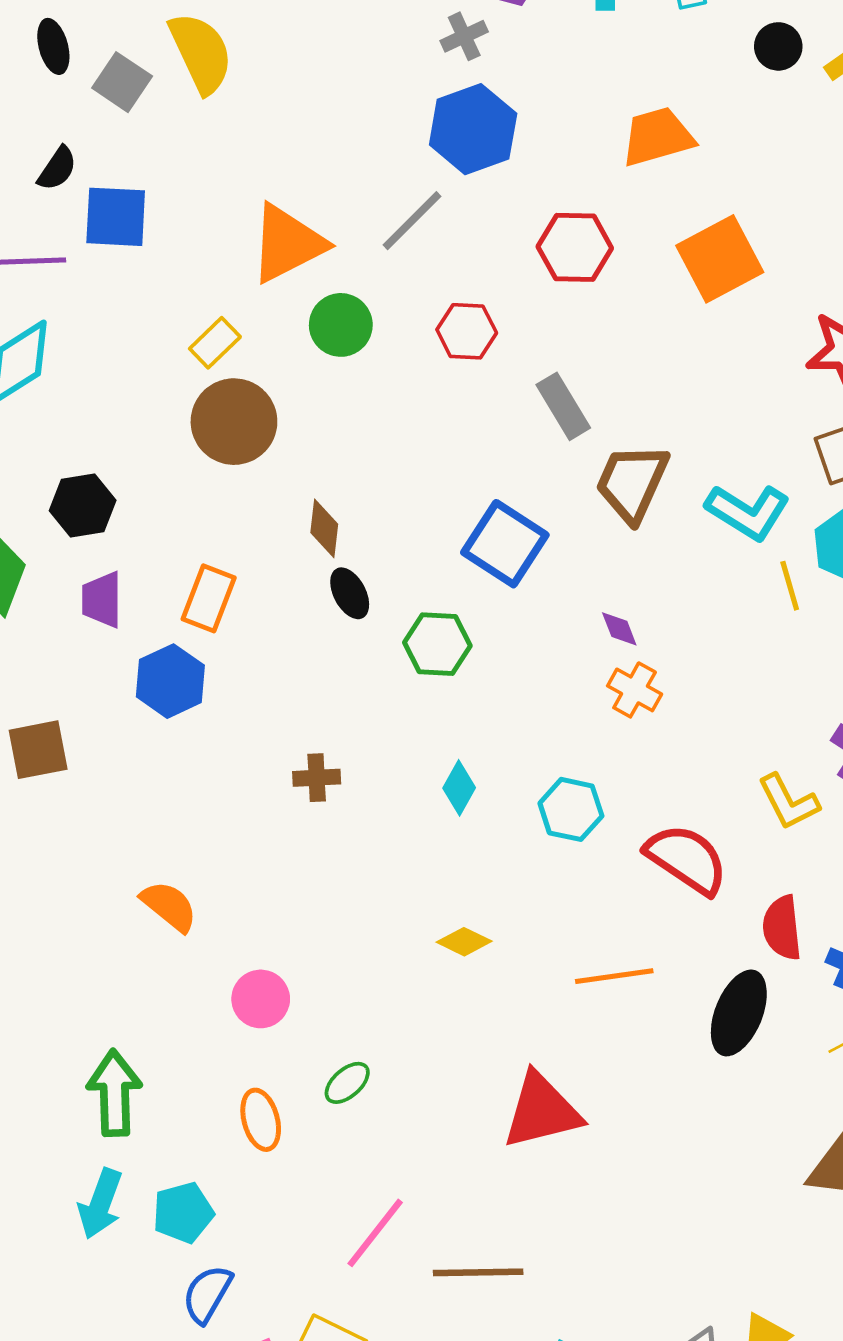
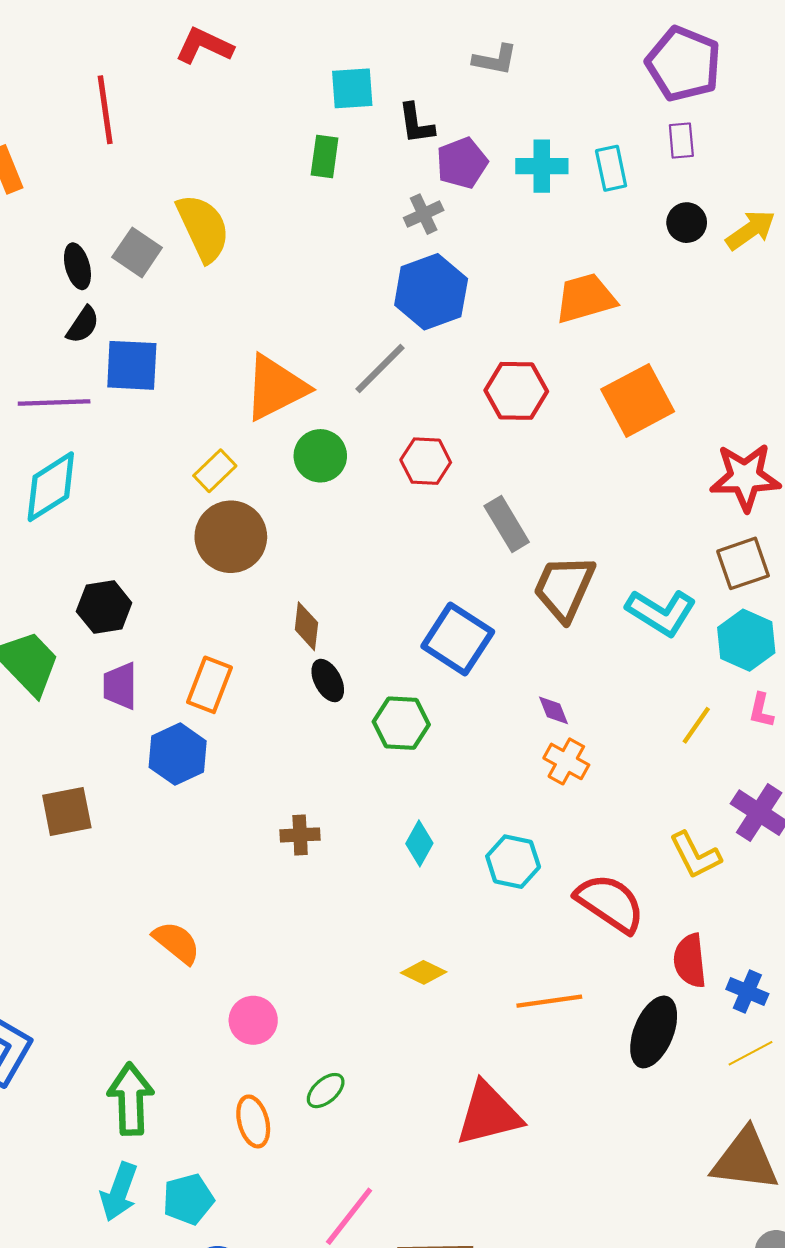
black ellipse: (53, 46) -> (77, 266), moved
yellow line: (790, 586) -> (696, 725), moved, turned 51

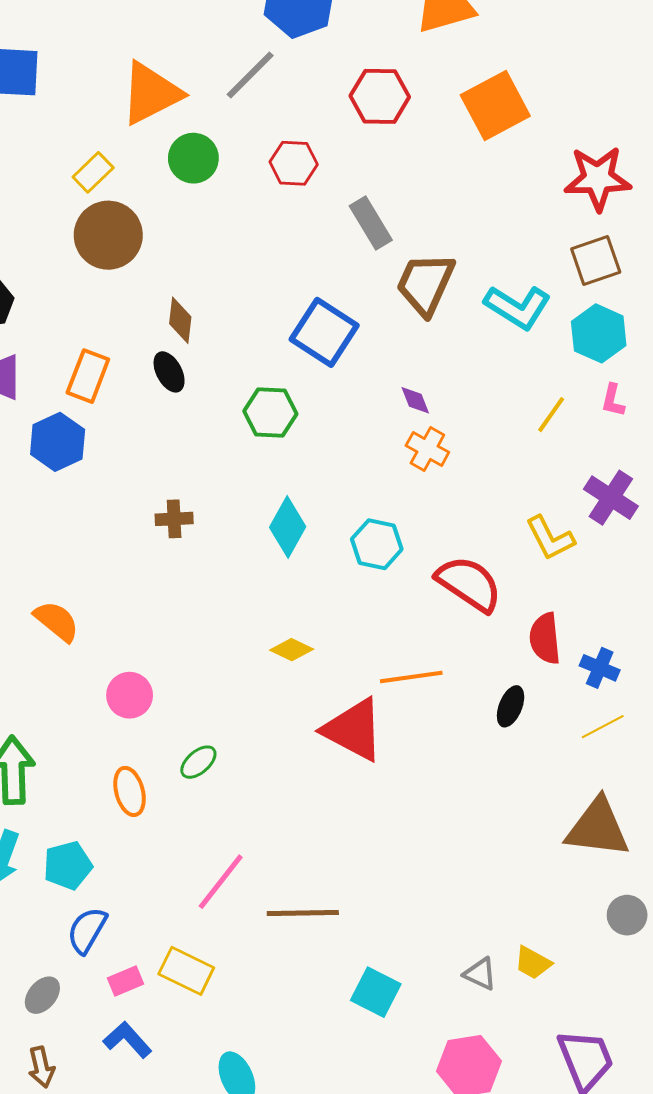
black ellipse: (328, 681) -> (169, 372), moved
cyan diamond: (419, 843) -> (288, 527), size x1.4
black ellipse: (654, 1032) -> (511, 706), size x0.6
red triangle: (489, 1114) -> (353, 730), moved, turned 42

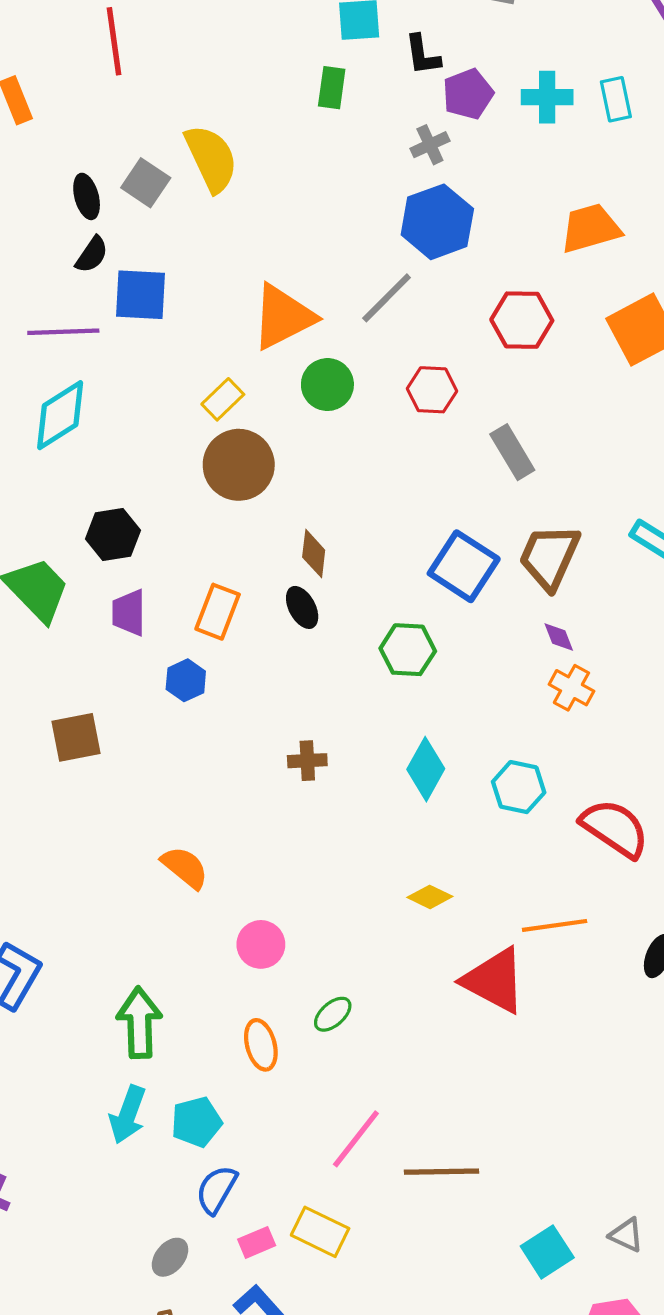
brown trapezoid: (425, 284) -> (549, 557), moved
blue hexagon: (58, 442) -> (186, 680), size x0.7
cyan square: (376, 992) -> (547, 1252), moved, turned 30

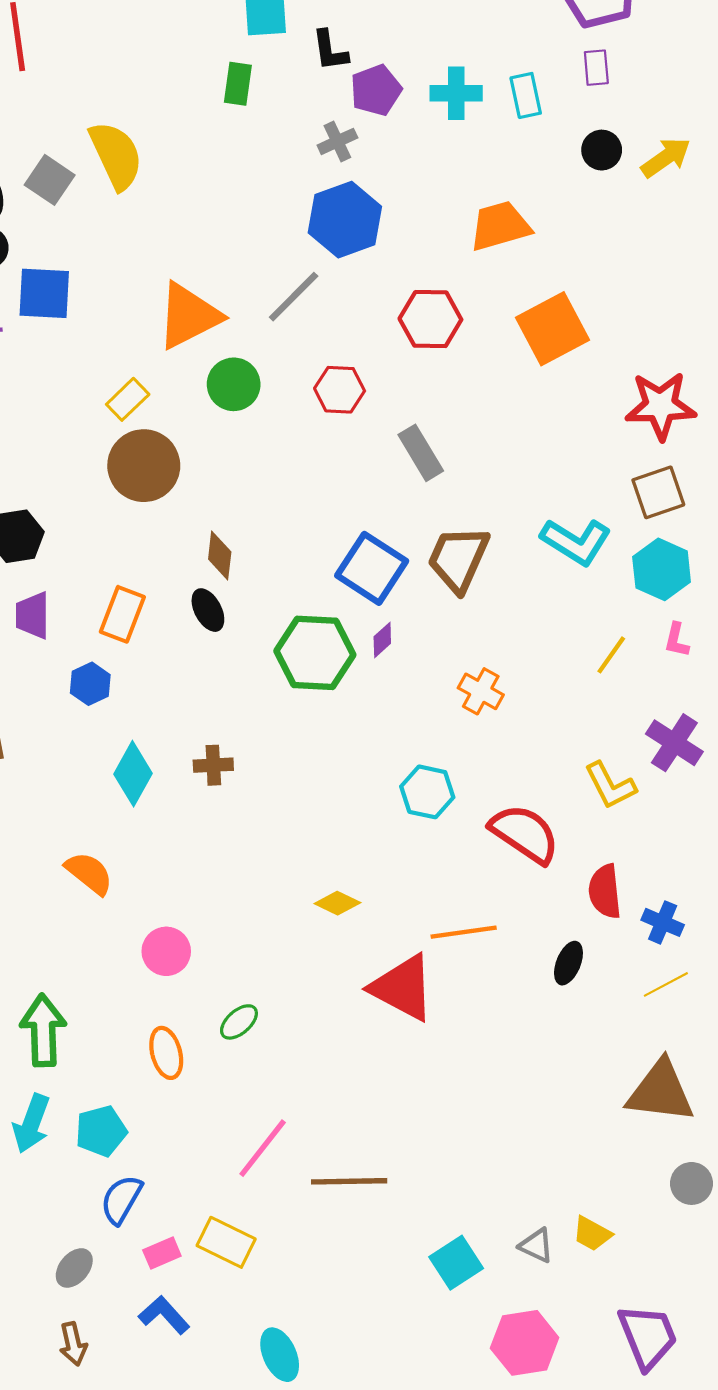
purple diamond: (559, 637) -> (382, 640), moved, turned 69
green hexagon: (408, 650) -> (315, 653), size x1.4
cyan diamond: (426, 769) -> (133, 774), moved

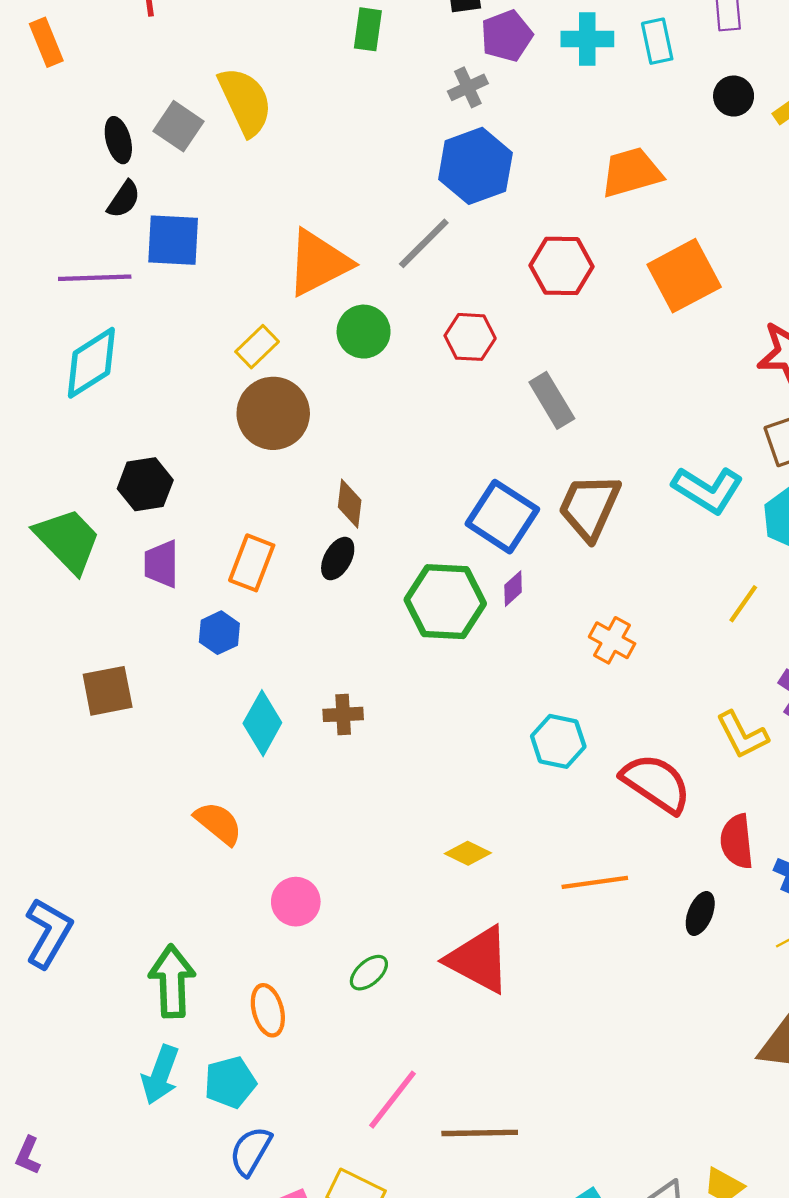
black ellipse: (208, 610) -> (338, 559), turned 57
red triangle: (403, 988) -> (479, 960), moved
orange ellipse: (166, 1053) -> (268, 1010), moved

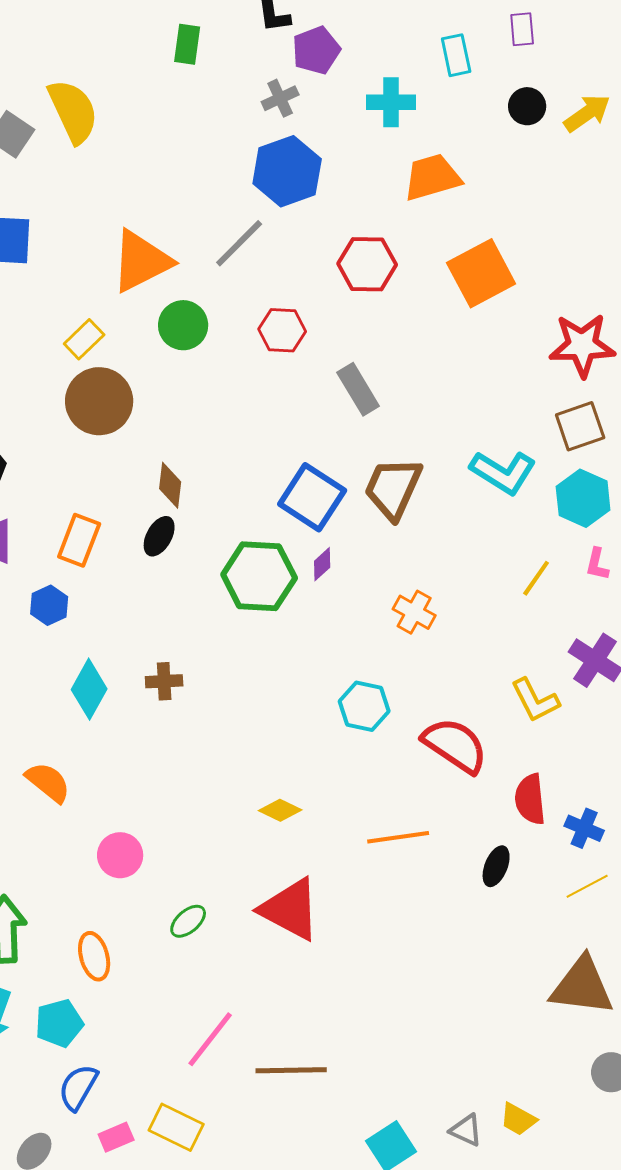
cyan cross: (587, 39) -> (391, 102), moved

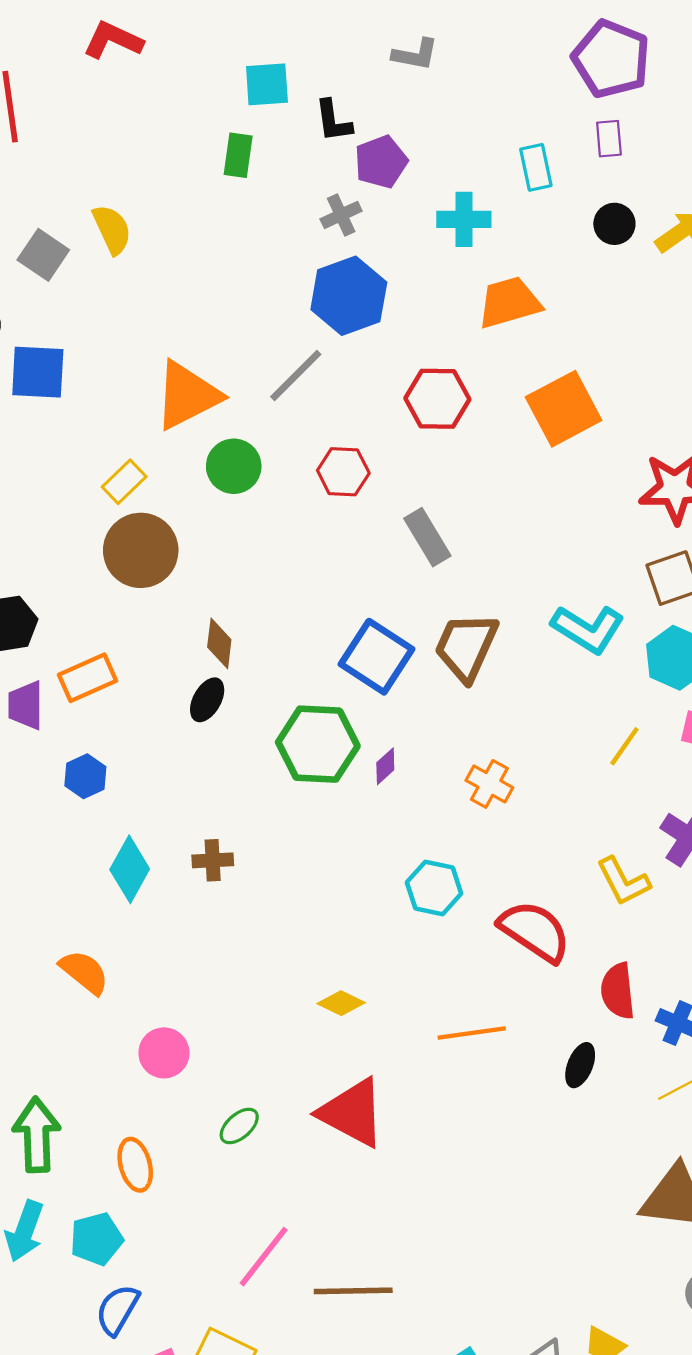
yellow semicircle: (73, 111) -> (112, 229), size x0.7
orange rectangle: (79, 540) -> (88, 678), moved, turned 45
purple diamond: (322, 564) -> (385, 766), moved

